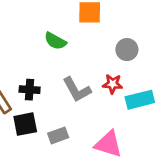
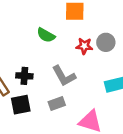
red star: (113, 84) -> (84, 46), moved
gray rectangle: (58, 135) -> (57, 103), moved

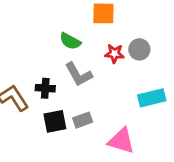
gray L-shape: (64, 76) -> (78, 74), moved
black square: (21, 105) -> (55, 121), moved

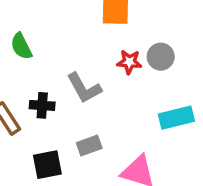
green semicircle: (70, 41) -> (21, 46), moved, turned 35
black square: (55, 121) -> (47, 165), moved

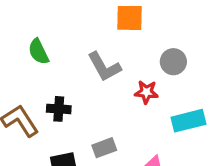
red star: (129, 62) -> (146, 92), moved
gray L-shape: (84, 88) -> (104, 67), moved

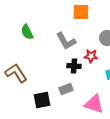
black cross: (59, 109) -> (74, 66), moved

